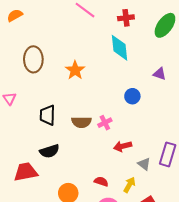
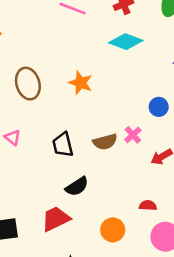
cyan diamond: (120, 48) -> (126, 42), turned -48
blue circle: (132, 96) -> (159, 107), moved

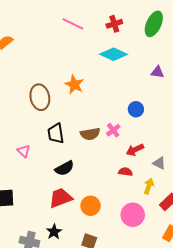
brown ellipse: (28, 84) -> (40, 97), moved
pink triangle: (13, 138) -> (24, 151), moved
red semicircle: (148, 205) -> (125, 172), moved
red trapezoid: (56, 219) -> (61, 198), moved

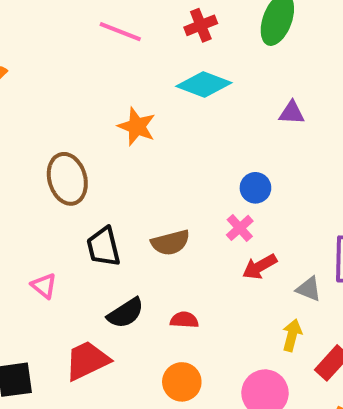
orange star: (74, 85) -> (137, 126), moved
pink cross: (113, 130) -> (240, 228), moved
red semicircle: (125, 172) -> (184, 320), moved
red trapezoid: (61, 198) -> (87, 361), moved

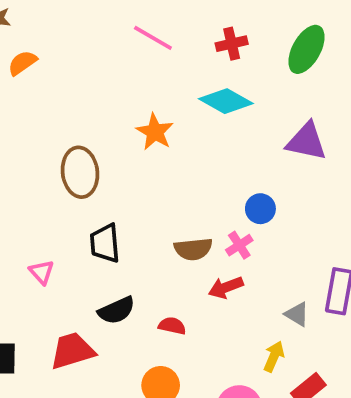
purple triangle: (292, 113) -> (306, 142), size x1.6
brown semicircle: (170, 243) -> (193, 249), moved
red arrow: (260, 267) -> (226, 287), moved

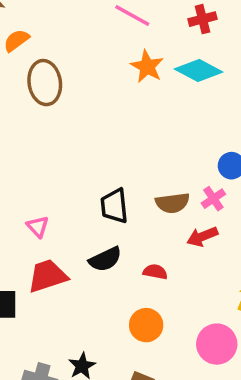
orange star: (155, 132) -> (147, 67), moved
brown ellipse: (80, 172) -> (45, 83), moved
black trapezoid: (105, 243) -> (114, 206), moved
red trapezoid: (72, 351) -> (47, 276), moved

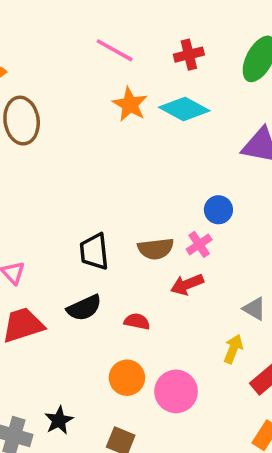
pink circle: (217, 344) -> (176, 391), moved

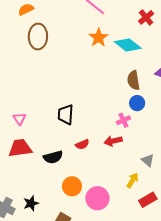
red cross: (189, 55) -> (146, 17), moved, turned -35
brown semicircle: (156, 249) -> (133, 80), moved, turned 78
black semicircle: (84, 308) -> (53, 157), moved
red semicircle: (137, 321) -> (82, 144), moved, turned 136

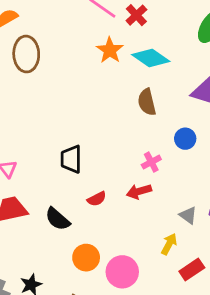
red cross: (146, 17) -> (136, 15), moved
brown semicircle: (133, 80) -> (147, 102), moved
blue circle: (137, 103) -> (185, 139), moved
black semicircle: (53, 157) -> (58, 219), turned 60

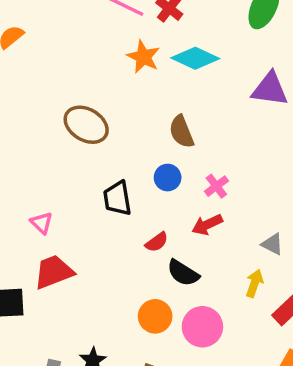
brown ellipse: (26, 54) -> (86, 125), moved, turned -48
brown semicircle: (147, 102) -> (182, 132), moved
blue circle: (185, 139) -> (168, 178), moved
black semicircle: (58, 219) -> (183, 273), moved

